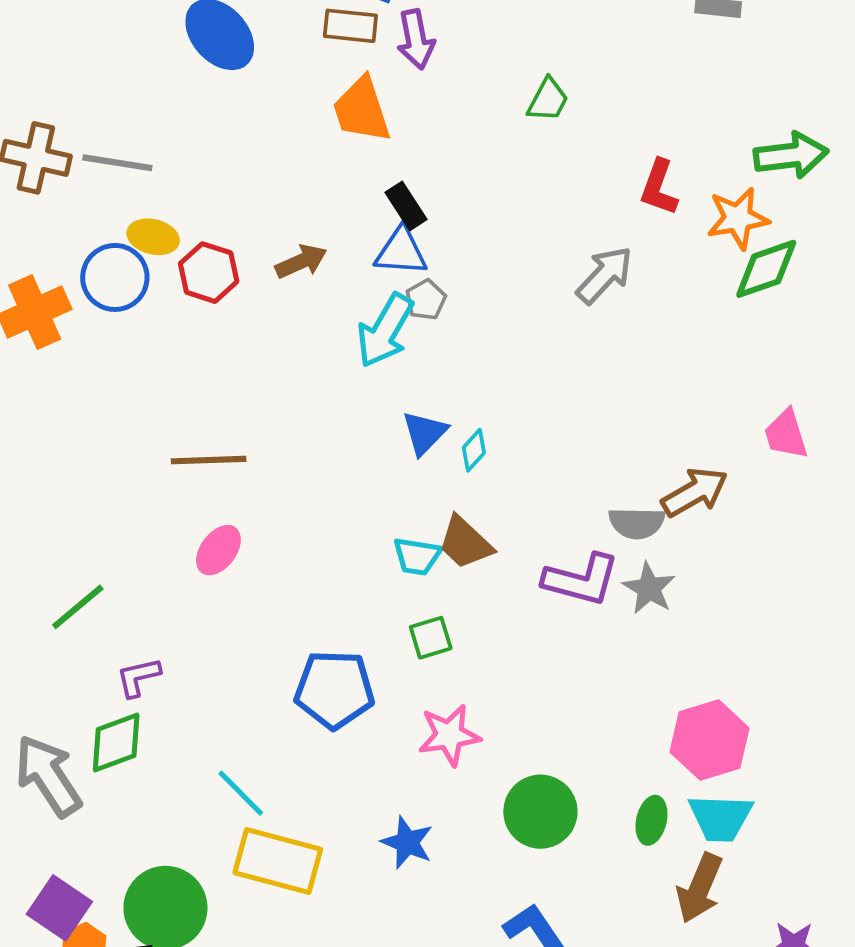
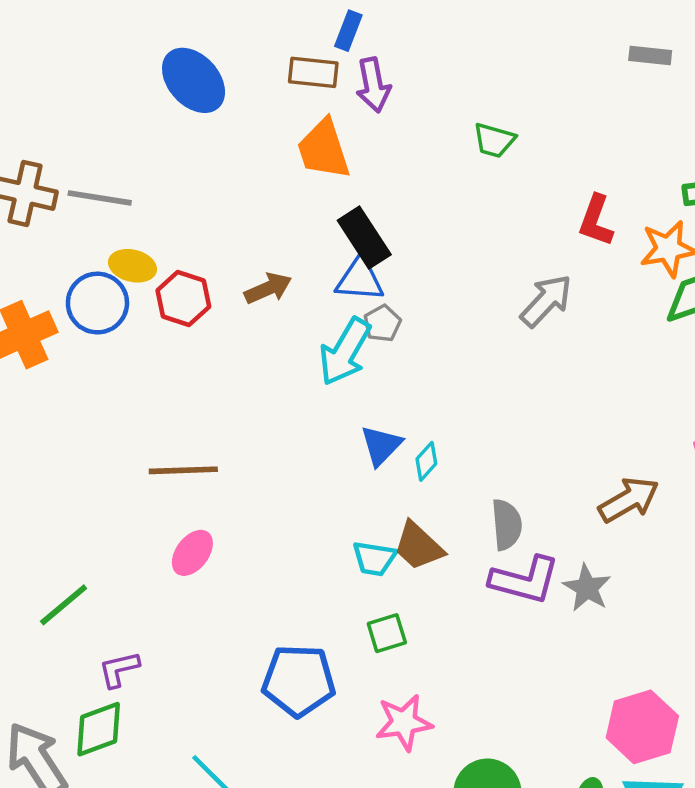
green trapezoid: (548, 100) -> (494, 140), turned 78
black rectangle: (406, 206) -> (364, 237), size x1.4
gray semicircle: (637, 523) -> (507, 525), moved, turned -96

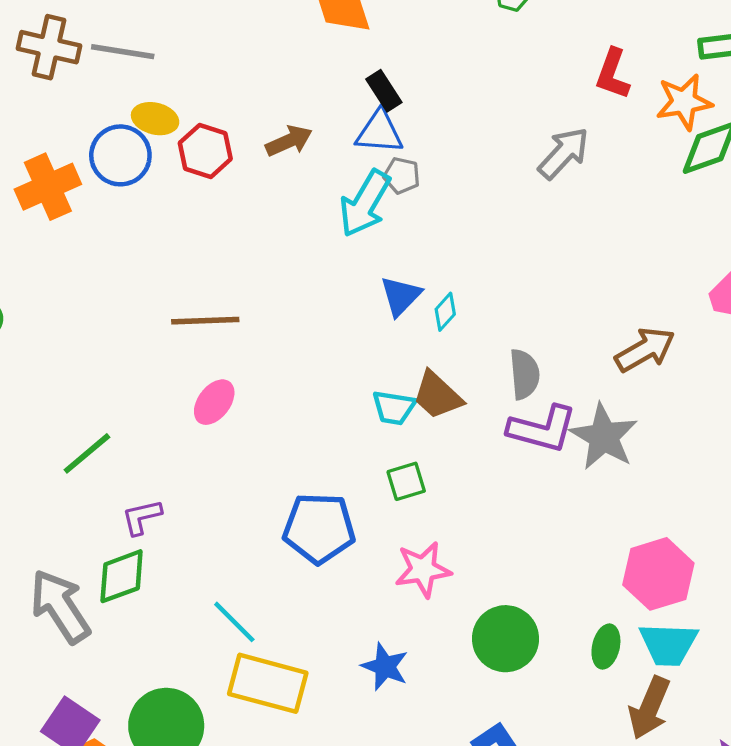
black rectangle: (364, 237) -> (384, 91), size x0.7
gray pentagon: (382, 323) -> (402, 176), turned -30
gray star: (587, 588) -> (604, 437), size x1.4

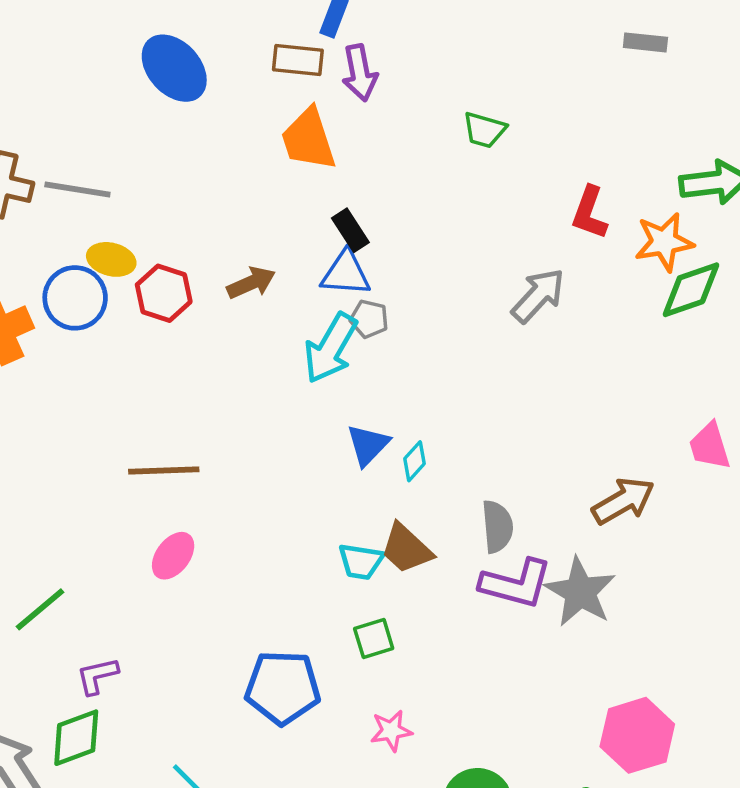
pink star: (423, 570) -> (391, 731), size x0.7

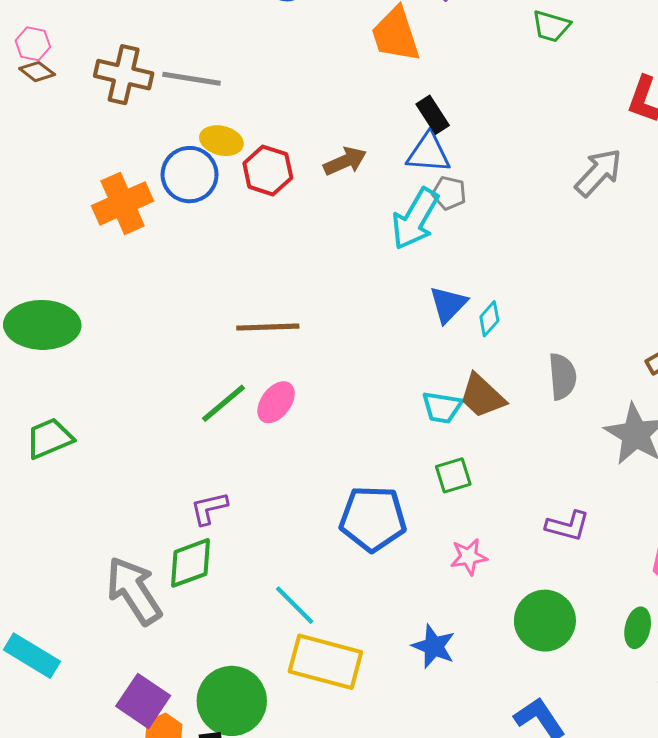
purple L-shape: (516, 584) -> (568, 526), moved, size x0.7
green line: (40, 609) -> (224, 403), moved

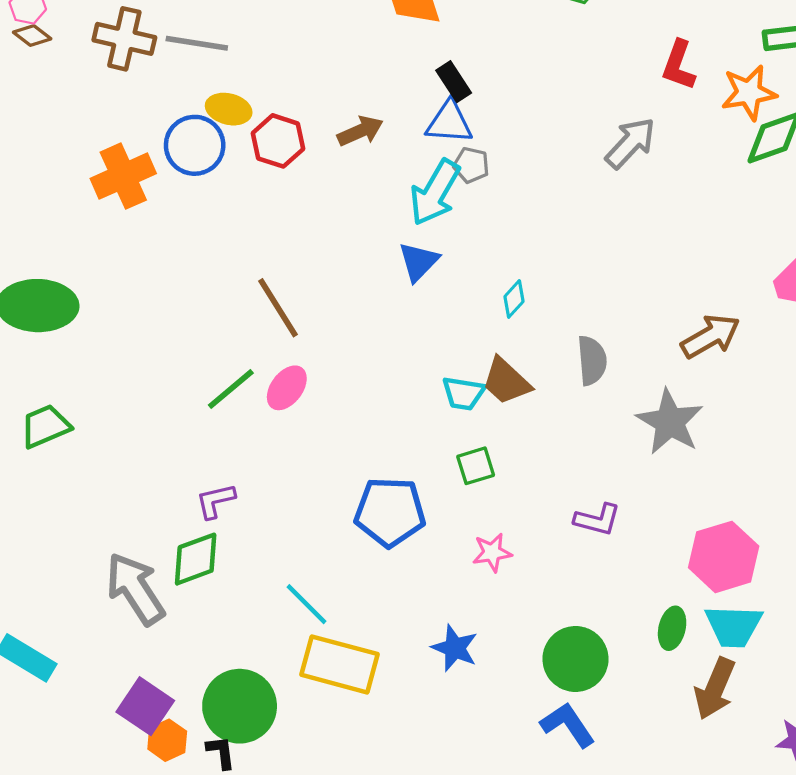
blue triangle: (448, 304) -> (419, 262), moved
brown line: (268, 327) -> (278, 308), turned 60
green circle: (545, 621) -> (575, 659), moved

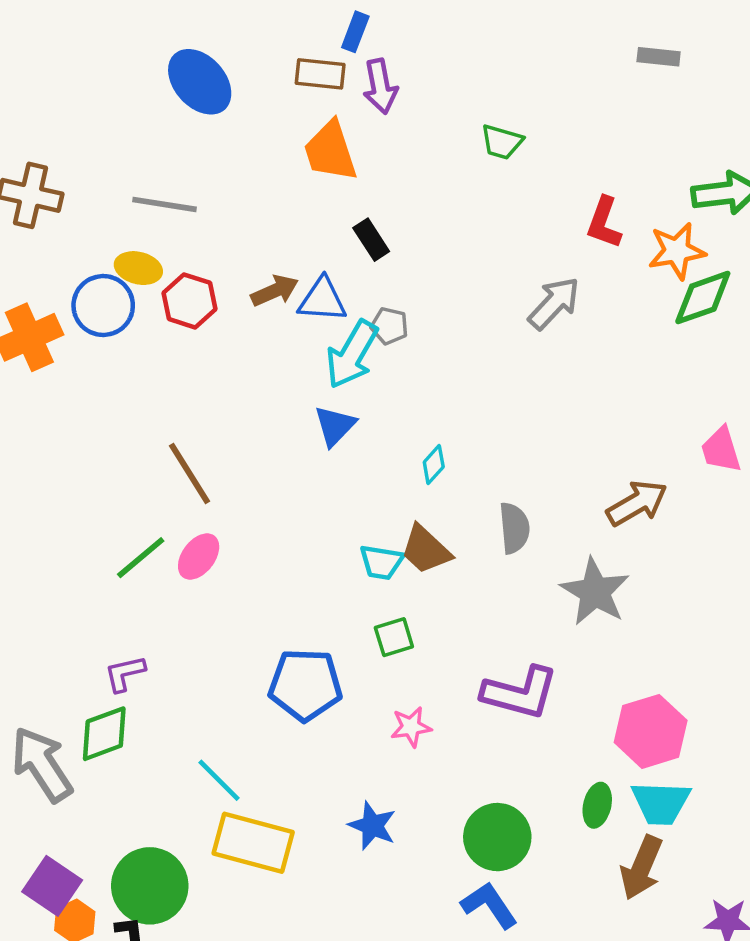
gray line: (197, 43) -> (165, 204), moved
blue triangle: (449, 122) -> (322, 300), moved
purple L-shape: (597, 520) -> (520, 693), size x1.6

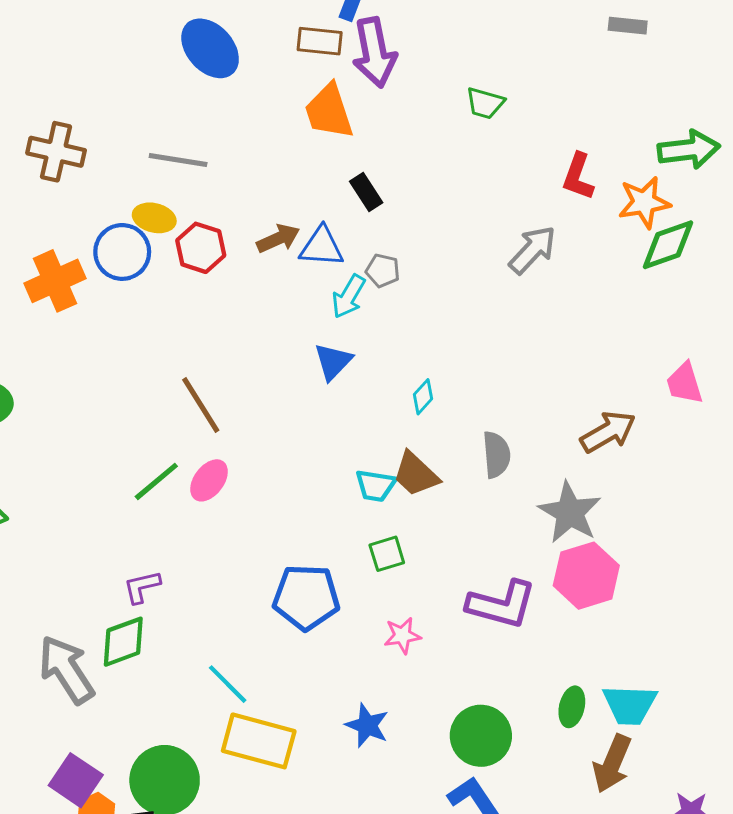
purple arrow: (380, 86) -> (374, 52), size x1.4
cyan arrow: (352, 354) -> (349, 296), size x0.7
pink hexagon: (651, 731) -> (586, 576), moved

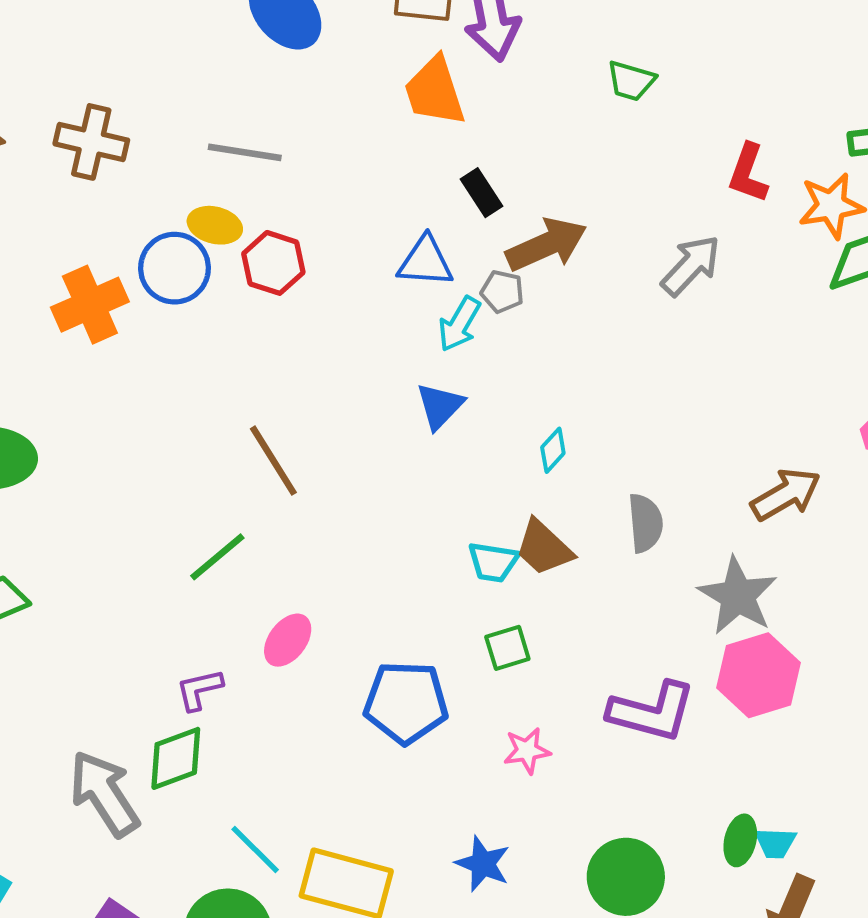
brown arrow: (278, 239) -> (546, 245), moved, size x1.5
pink ellipse: (209, 480) -> (288, 640), moved
cyan line: (228, 684) -> (255, 849), moved
cyan trapezoid: (630, 705) -> (775, 843), moved, size x0.6

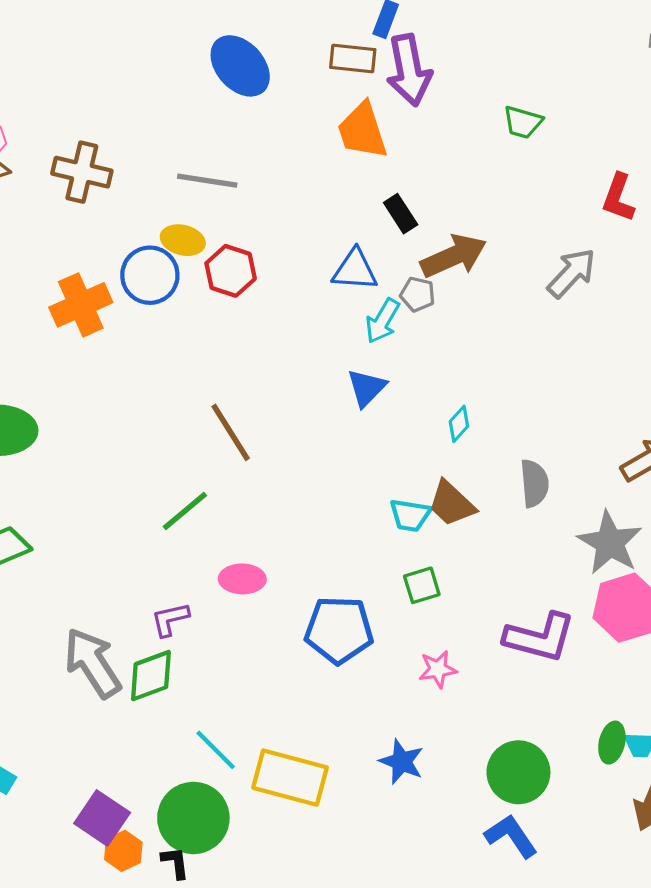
pink ellipse: (288, 640) -> (242, 579), turned 54
gray arrow: (104, 794) -> (93, 663), moved

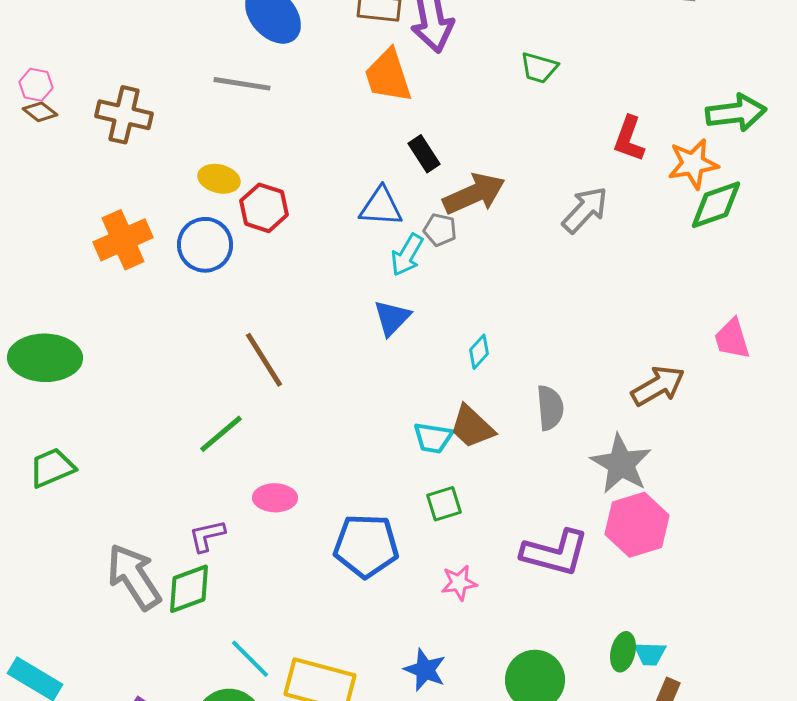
gray line: (207, 181) -> (242, 84), moved
blue circle: (150, 275) -> (205, 245), moved

